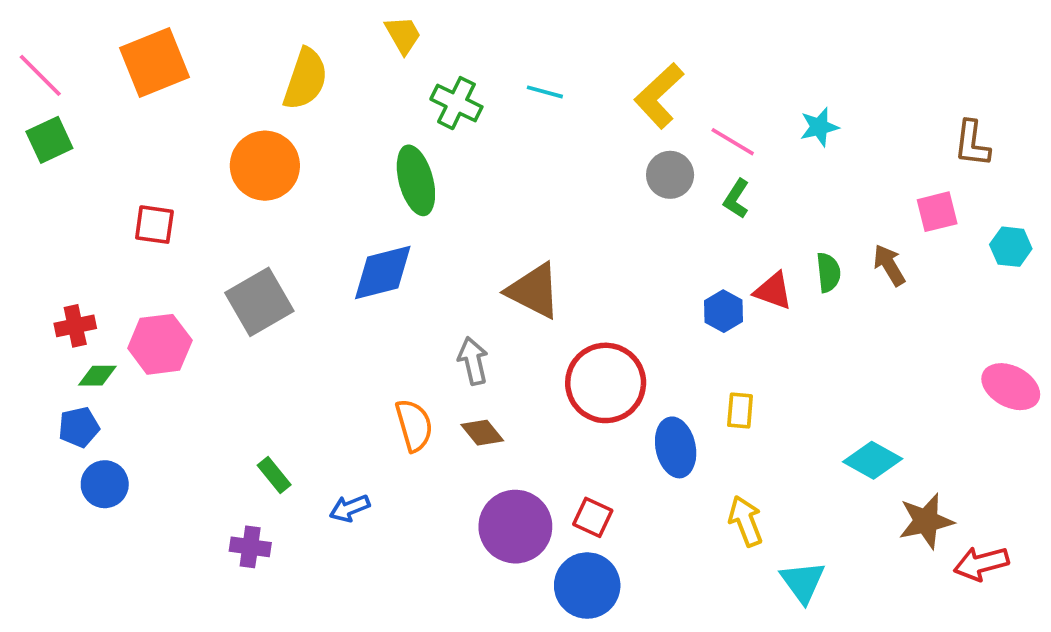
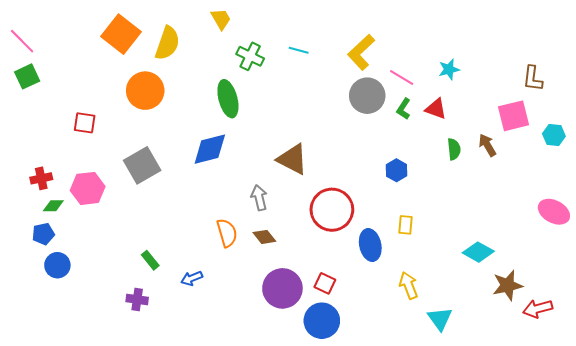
orange square: (154, 63) -> (121, 34), moved, turned -30
gray circle: (670, 175) -> (367, 96), size x1.4
pink square: (937, 212) -> (514, 116), size x1.4
red triangle: (773, 291) -> (436, 109), moved

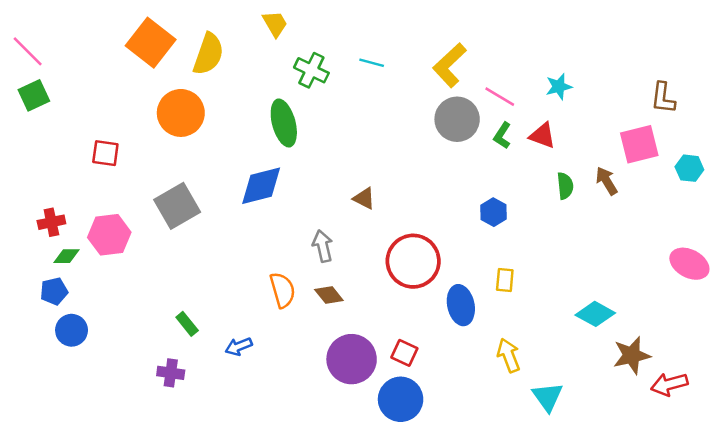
brown triangle: (293, 159) -> (364, 198), size x0.6

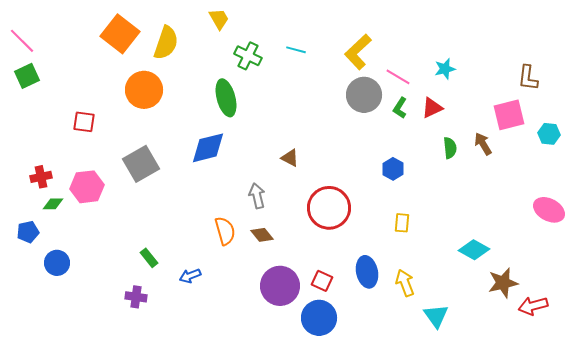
red triangle: (542, 136) -> (432, 108), turned -45
blue pentagon: (54, 291) -> (28, 232), moved
blue ellipse: (461, 305) -> (367, 272), moved

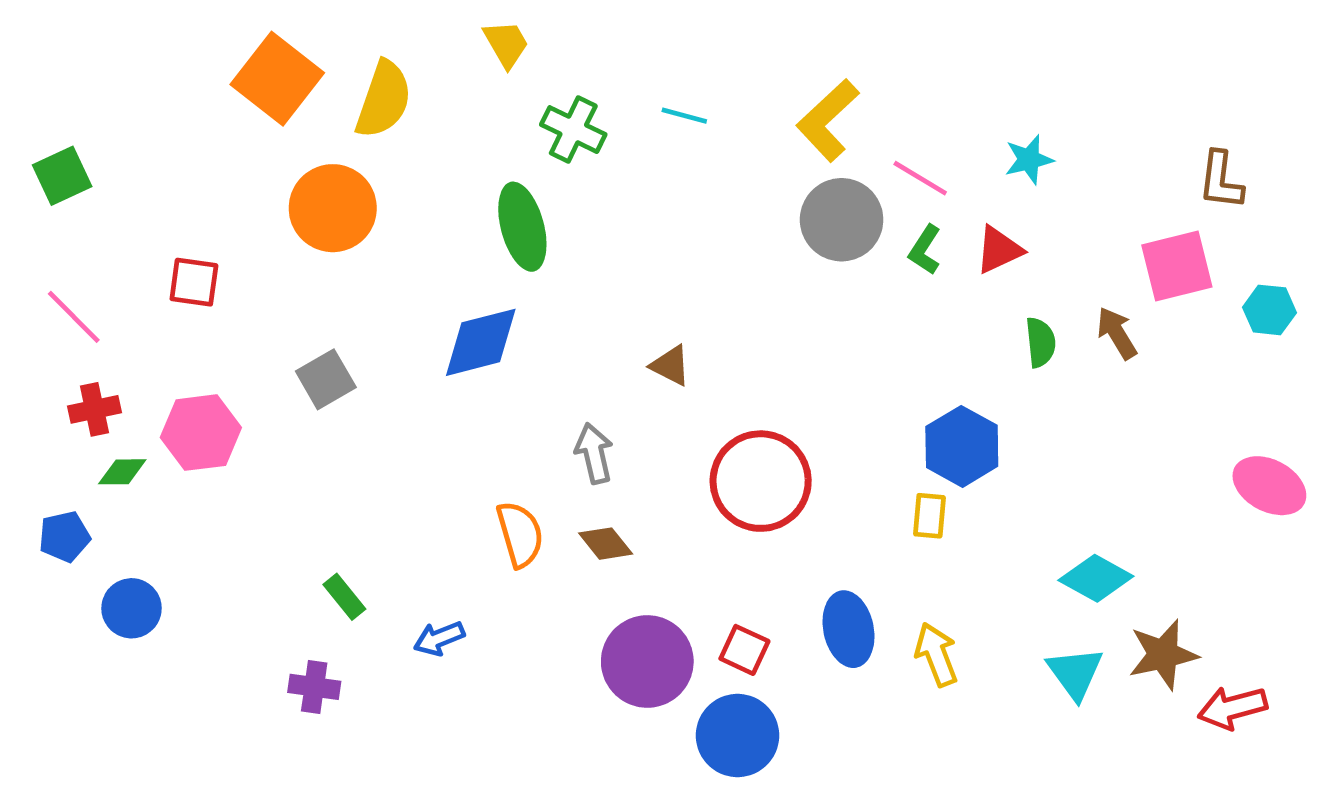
pink line: (22, 41) -> (74, 317), moved
gray square: (141, 164) -> (326, 379), size x0.7
blue hexagon: (393, 169) -> (962, 446), moved, size x1.5
cyan triangle: (436, 316) -> (1075, 673), moved

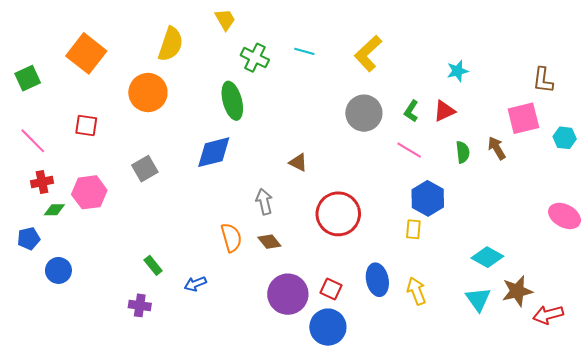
orange square: (277, 79) -> (86, 53), moved
pink line: (920, 178) -> (409, 150), moved
gray circle: (842, 220) -> (364, 113), moved

